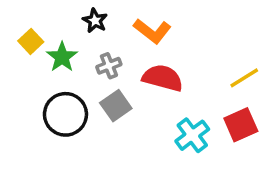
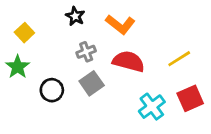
green star: (62, 57) -> (18, 67), moved
yellow line: (244, 78) -> (179, 59), moved
black circle: (65, 114) -> (52, 90), size x0.7

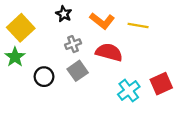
yellow square: (24, 33) -> (21, 28), size x1.6
yellow line: (179, 59) -> (138, 26), moved, turned 42

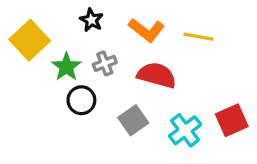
green star: (15, 57) -> (66, 67), moved
gray square: (78, 71) -> (133, 120), moved
black circle: (44, 77) -> (81, 100), moved

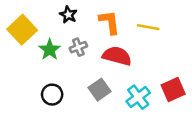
orange L-shape: (147, 30) -> (110, 22), turned -135
black circle: (81, 100) -> (52, 95), moved

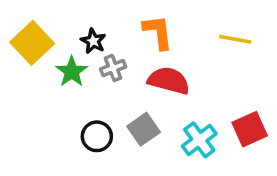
black star: (68, 15) -> (93, 41), moved
yellow line: (148, 27) -> (235, 39), moved
black circle: (52, 95) -> (97, 136), moved

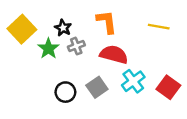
red square: (250, 129) -> (168, 87), turned -30
cyan cross: (199, 140) -> (133, 81), moved

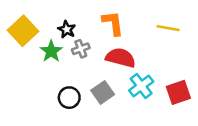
red square: (168, 87) -> (178, 92), turned 35

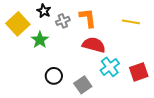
black star: (67, 29) -> (44, 11), moved
gray cross: (81, 49) -> (63, 21), moved
gray square: (103, 92) -> (83, 85), moved

